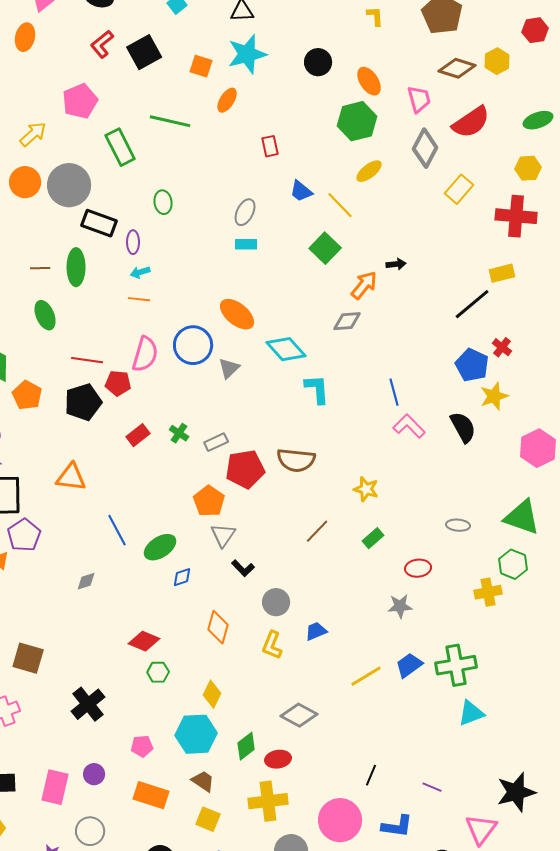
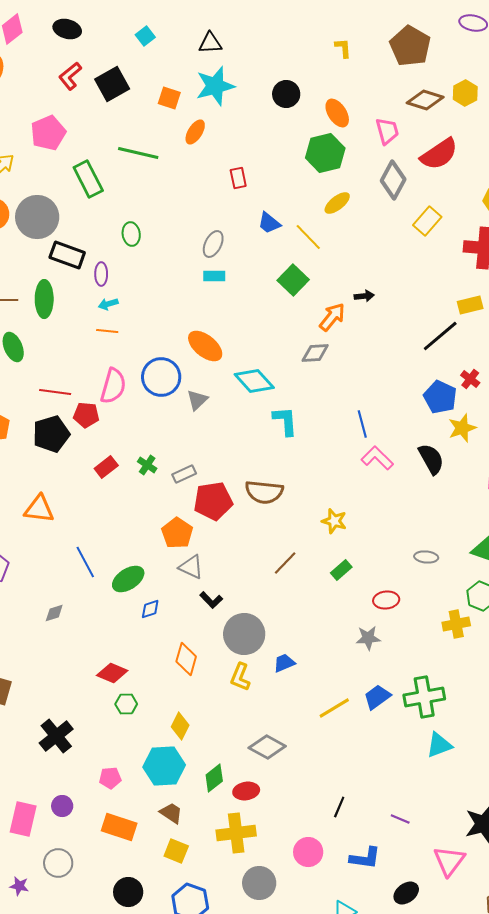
gray triangle: (223, 535) -> (191, 567), turned -40
gray circle: (276, 602) -> (244, 634), size x1.5
pink circle: (340, 820) -> (308, 852), size x0.7

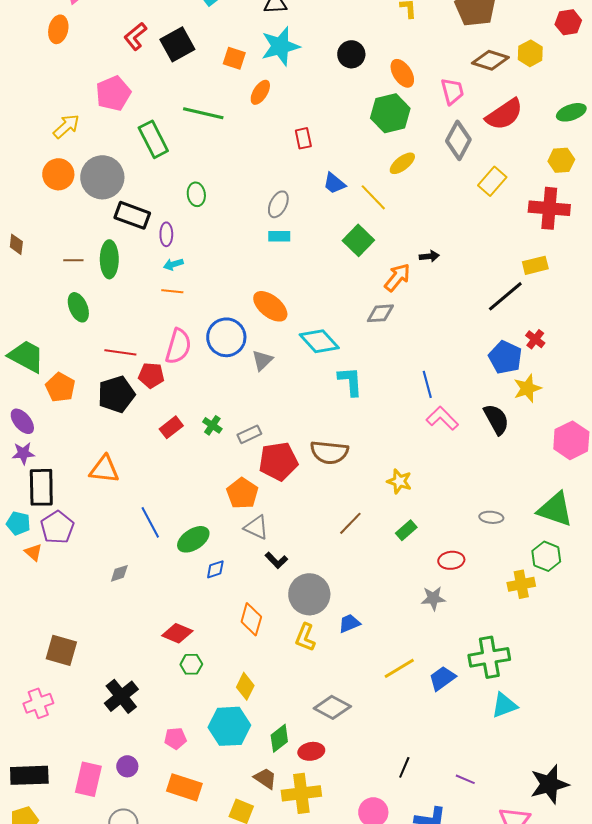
blue trapezoid: (377, 697) -> (442, 678), moved
brown trapezoid: (171, 813) -> (265, 778), moved

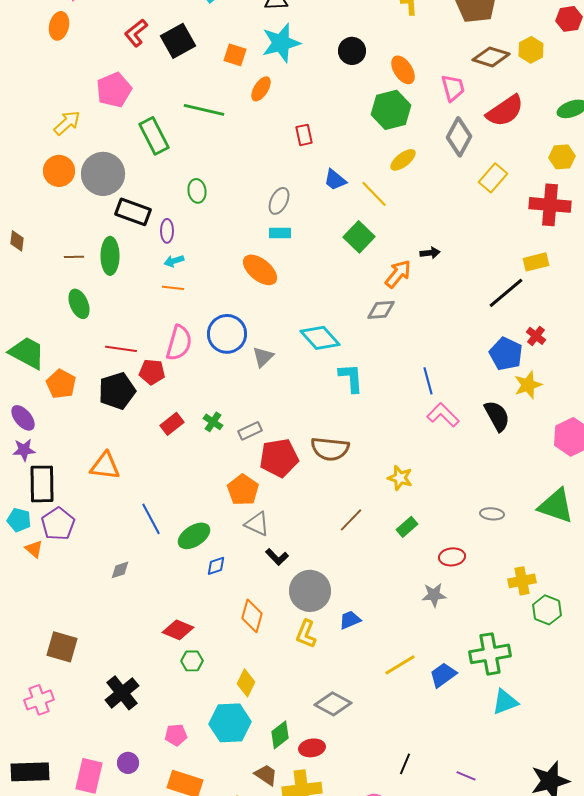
orange ellipse: (270, 306) -> (260, 270), moved
green hexagon: (546, 556) -> (547, 610), moved

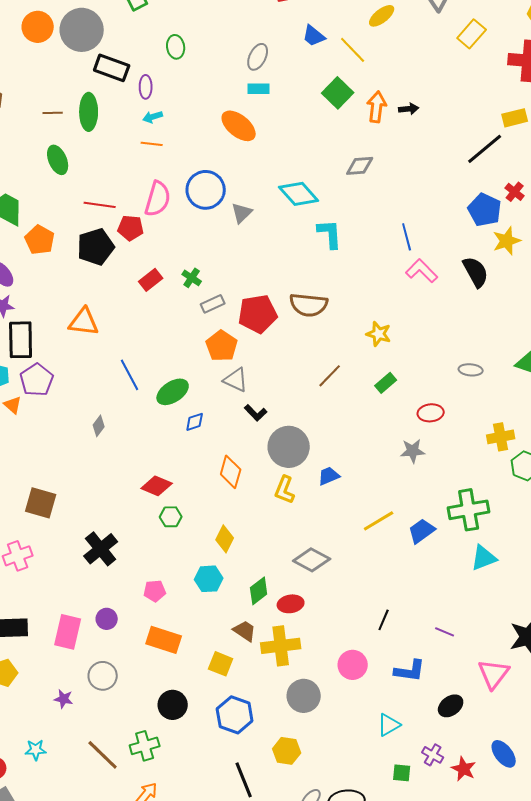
orange arrow: (398, 274) -> (377, 107), moved, turned -32
gray rectangle: (250, 431) -> (213, 304), moved
gray diamond: (120, 570) -> (99, 426), turned -35
cyan hexagon: (230, 723) -> (209, 579), size x0.7

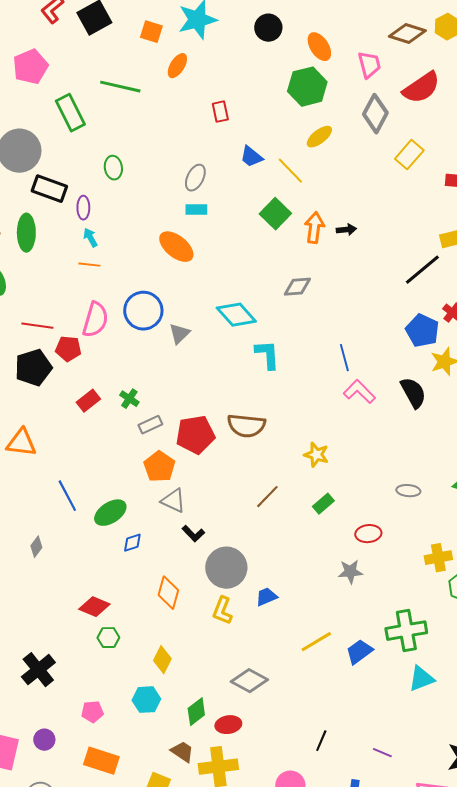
cyan arrow: (153, 117) -> (90, 238), turned 78

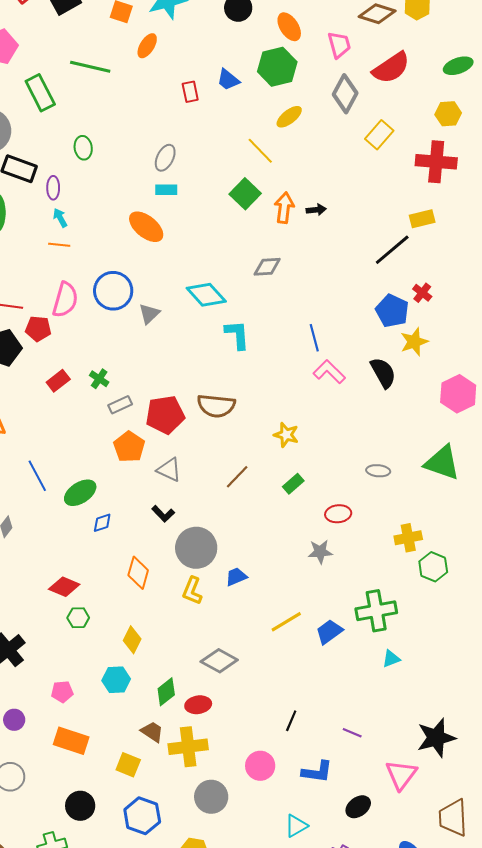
blue trapezoid: (251, 157) -> (228, 80), moved
gray triangle: (173, 501) -> (169, 470), moved
cyan triangle: (421, 679) -> (391, 659), size x0.7

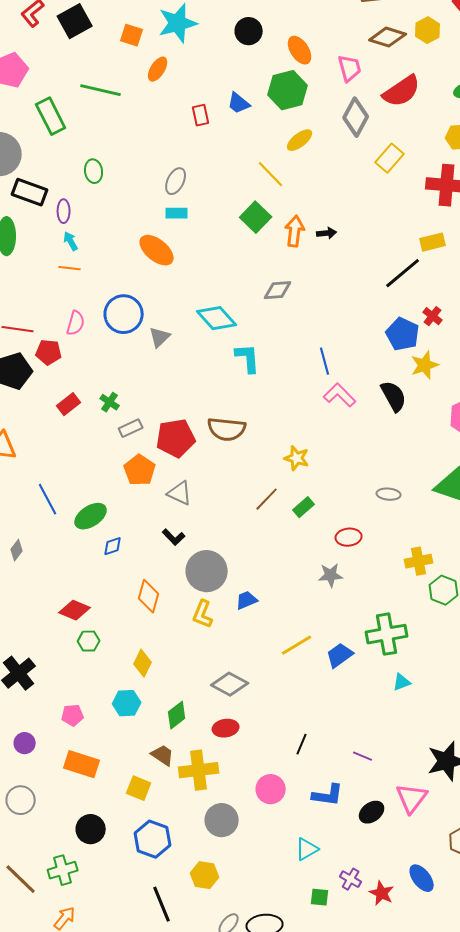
pink semicircle: (65, 300) -> (76, 323), size x0.7
brown line: (237, 477) -> (267, 499), moved
red ellipse: (198, 705) -> (226, 728), moved
black ellipse: (358, 807) -> (372, 812), moved

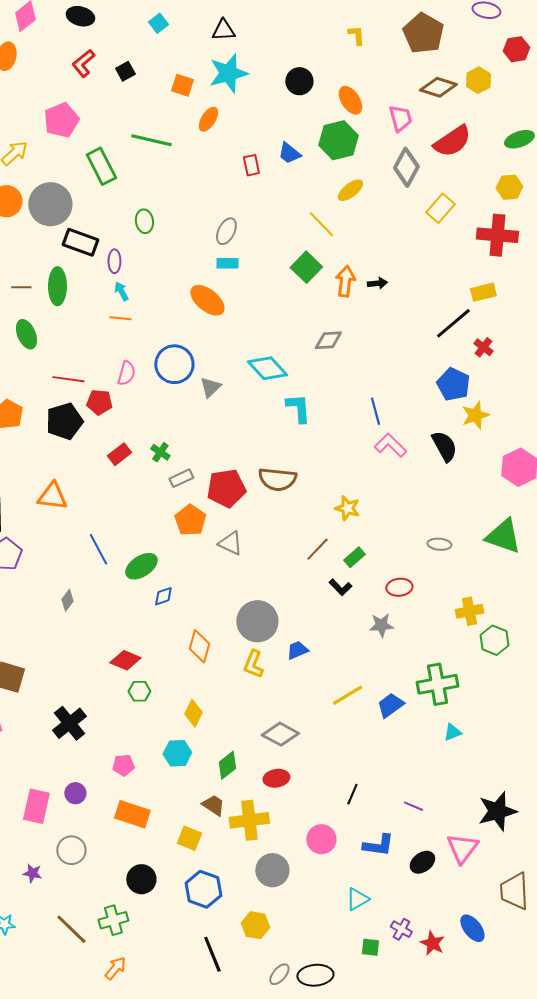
black square: (75, 21) -> (125, 71), size x0.6
red cross: (433, 316) -> (483, 347), moved
black L-shape: (174, 537) -> (340, 587), moved

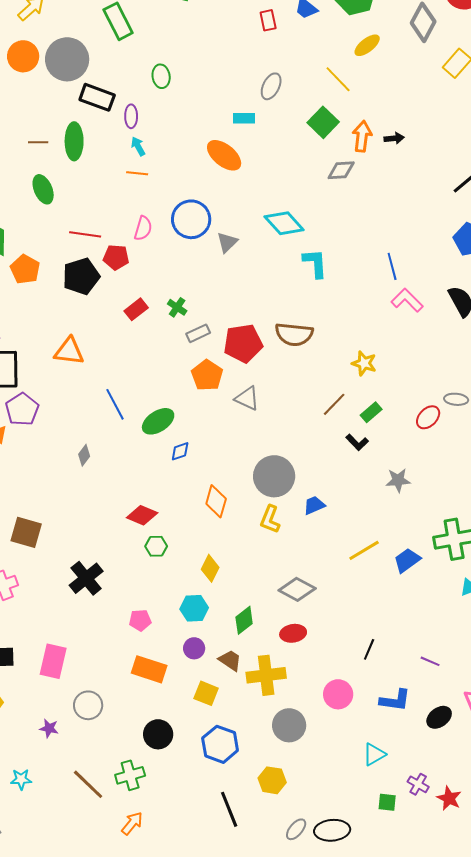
gray ellipse: (226, 231) -> (271, 86), moved
gray diamond: (328, 340) -> (341, 170), moved
red ellipse: (399, 587) -> (428, 417), moved, turned -40
purple circle: (75, 793) -> (194, 648), moved

